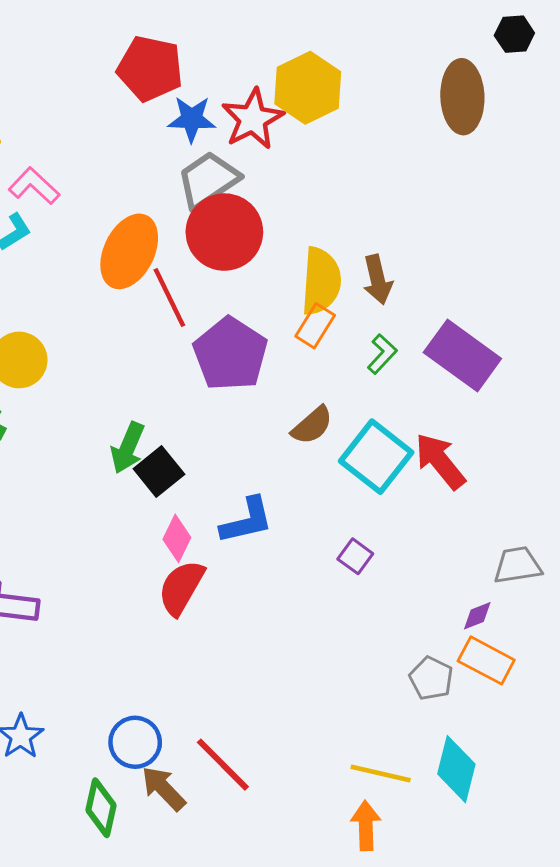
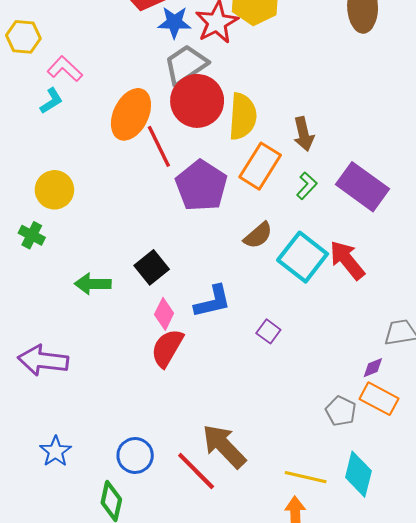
yellow semicircle: (321, 281) -> (243, 116), moved
orange rectangle: (315, 326) -> (260, 166), size x1.5
green arrow: (128, 448) -> (93, 284), moved, turned 68
purple square: (355, 556) -> (268, 331), moved
brown arrow: (163, 788) -> (224, 446), moved, size x1.4

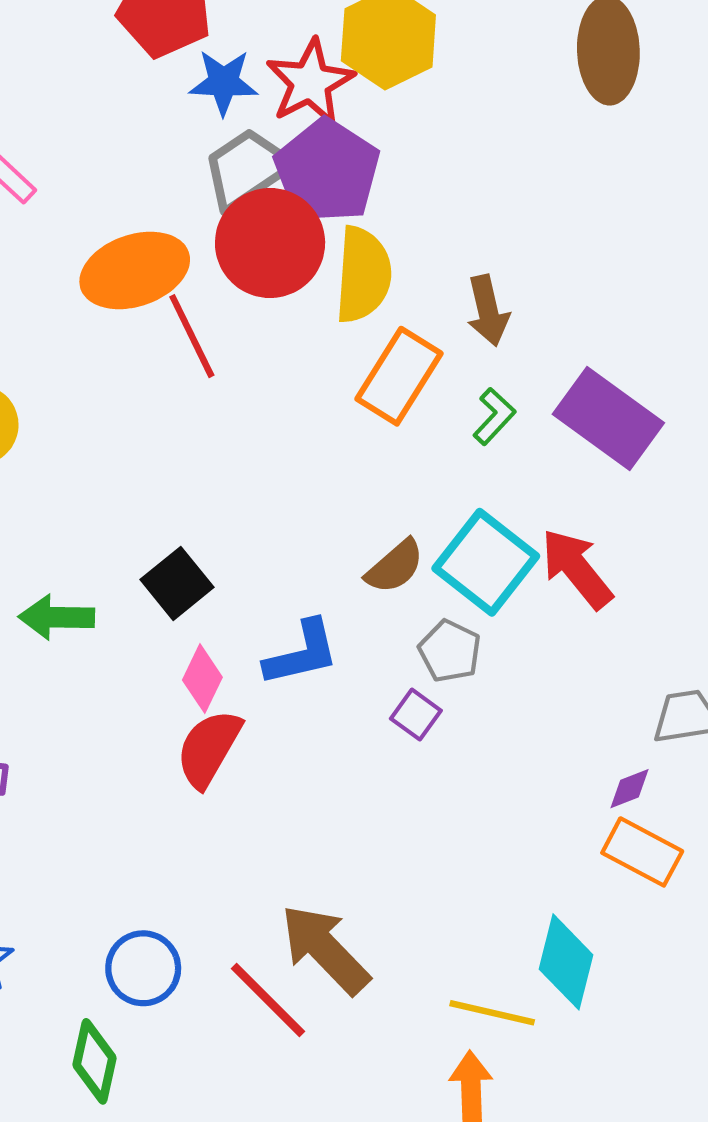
orange ellipse: (131, 114) -> (135, 270), turned 45
purple pentagon: (201, 186) -> (327, 171), moved
brown semicircle: (258, 235) -> (395, 567), moved
gray pentagon: (341, 411) -> (450, 651), moved
cyan diamond: (358, 474) -> (566, 962), moved

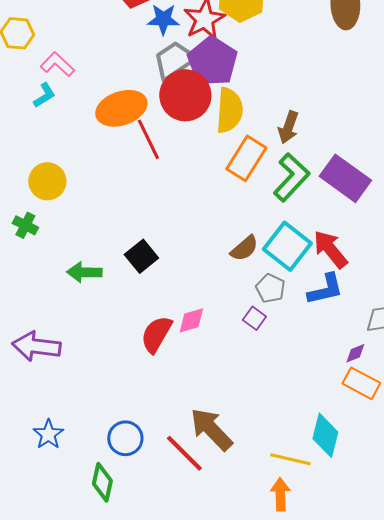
brown arrow: (488, 311) -> (288, 127), turned 32
green L-shape: (494, 416) -> (291, 177), size x1.8
blue L-shape: (302, 653) -> (325, 289), moved
pink diamond: (202, 679) -> (191, 320), moved, turned 48

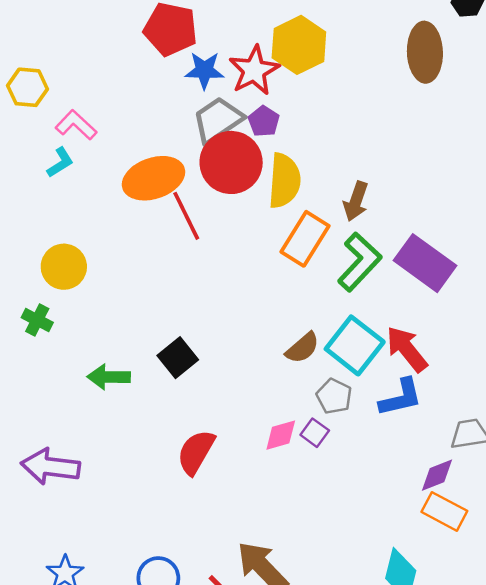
purple pentagon: (212, 61) -> (264, 121), size x0.5
pink diamond: (191, 320) -> (281, 435), moved
purple diamond: (355, 353) -> (437, 475), size x1.4

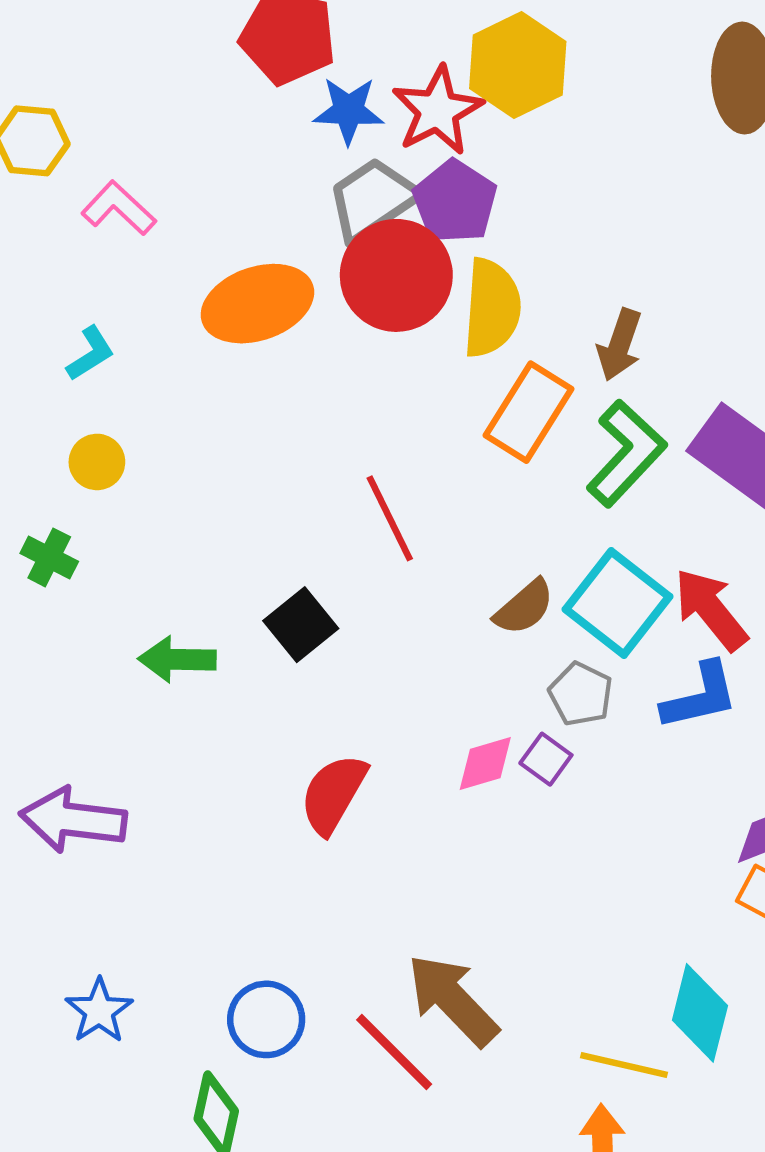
purple pentagon: (264, 121) -> (455, 202), size x1.5
cyan L-shape: (60, 162) -> (90, 354), moved
red line: (186, 216) -> (390, 518), moved
yellow circle: (64, 267) -> (97, 462), size x0.7

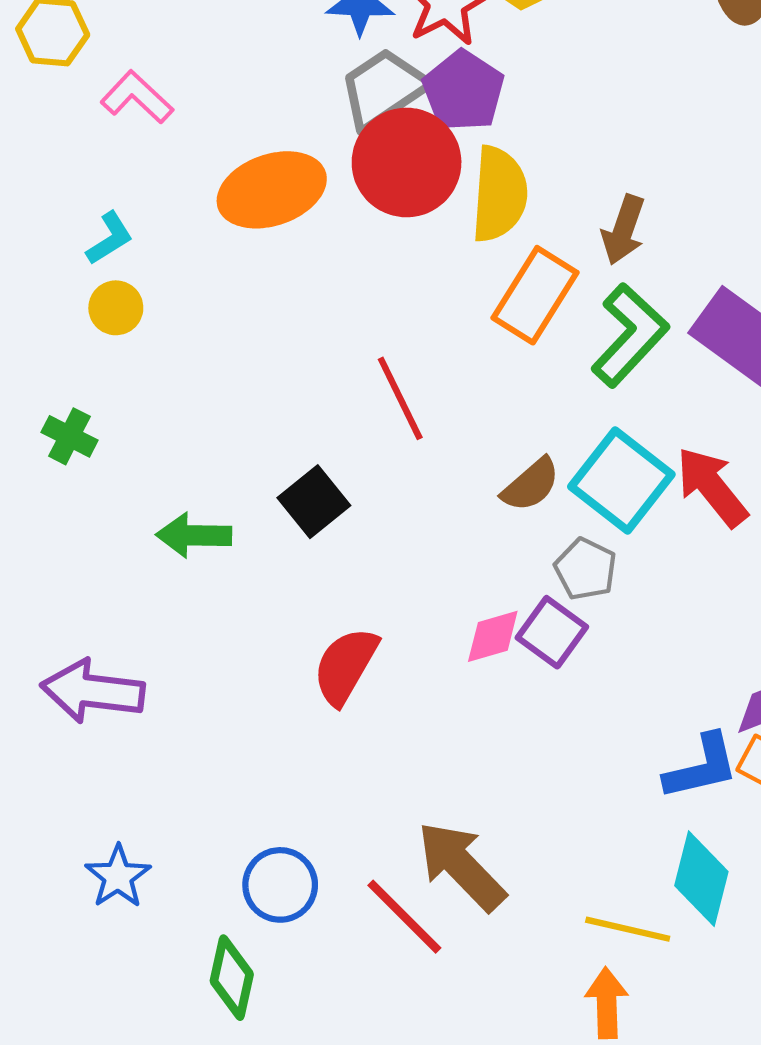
yellow circle: (97, 462) -> (116, 308), moved
blue L-shape: (700, 696) -> (701, 767), moved
purple square: (546, 759) -> (552, 632), size x1.4

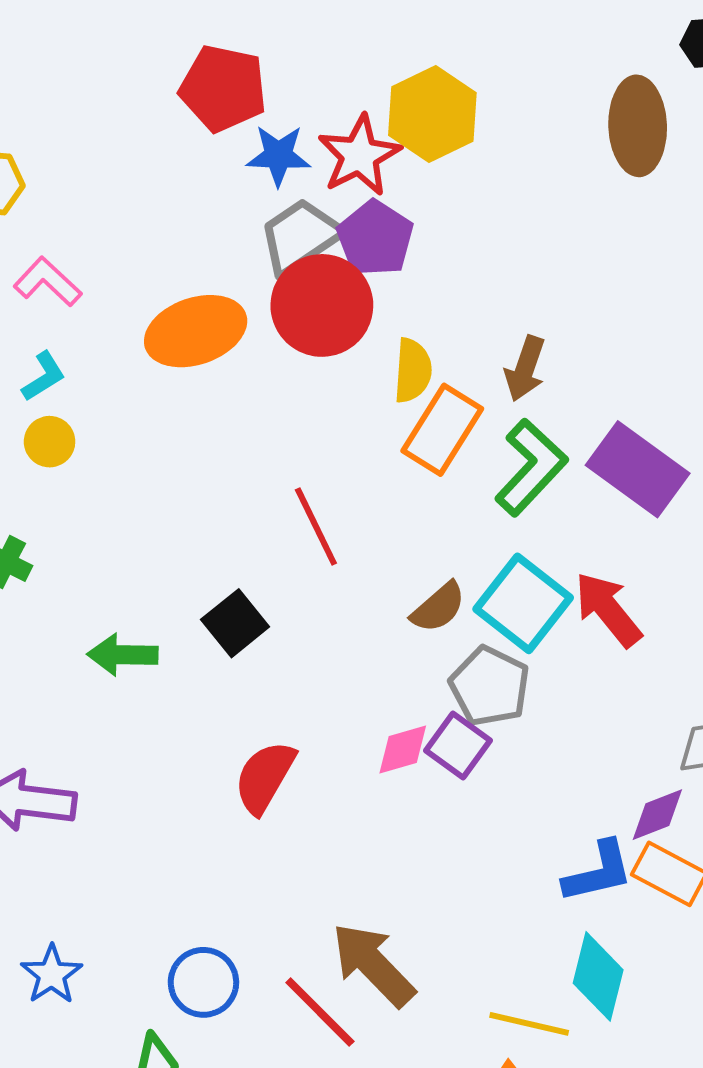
pink L-shape: (137, 97) -> (48, 282), moved
yellow semicircle: (499, 194) -> (413, 371), moved, size x0.7
gray pentagon: (586, 569) -> (490, 686), size x1.4

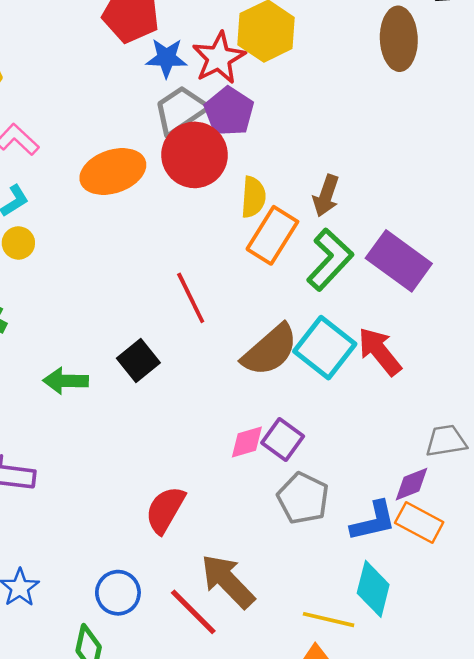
brown semicircle: (438, 607) -> (270, 350), size x1.6
gray pentagon: (490, 686) -> (303, 498), moved
red semicircle: (265, 777) -> (165, 510), moved

